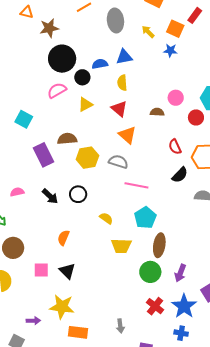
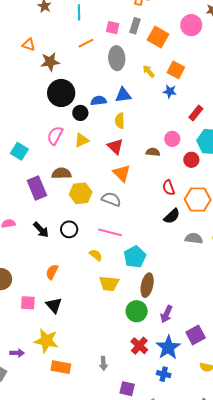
red rectangle: (195, 15) -> (196, 113), moved
pink semicircle: (57, 90) -> (55, 136), moved, turned -36
pink line: (136, 185) -> (110, 232), moved

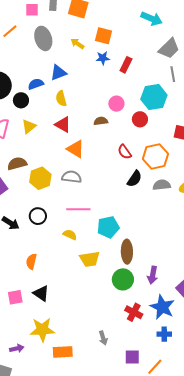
red rectangle: (196, 113) -> (126, 65), moved
gray semicircle: (194, 238) -> (162, 185), moved
cyan pentagon: (135, 257) -> (108, 227), turned 30

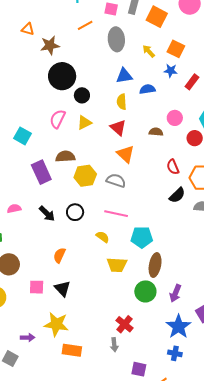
blue semicircle: (36, 84) -> (147, 89), moved
red cross: (134, 312) -> (124, 324), moved

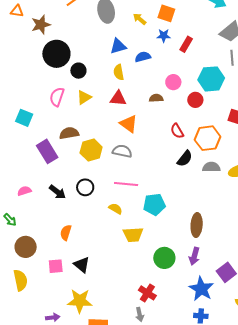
red triangle: (118, 128) -> (118, 98), turned -30
orange semicircle: (59, 255) -> (66, 233), moved
brown ellipse: (155, 265) -> (197, 225), moved

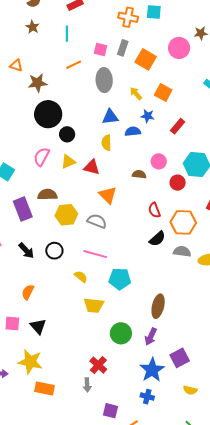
blue star: (164, 36) -> (148, 116), moved
red triangle: (118, 98) -> (92, 167), moved

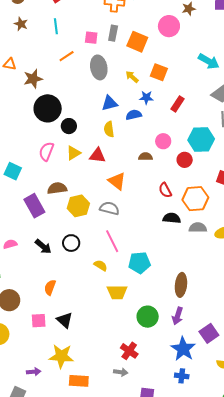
black semicircle: (157, 239) -> (172, 218), turned -126
pink line: (95, 254) -> (112, 241), turned 55
gray arrow: (87, 385) -> (121, 372), turned -72

